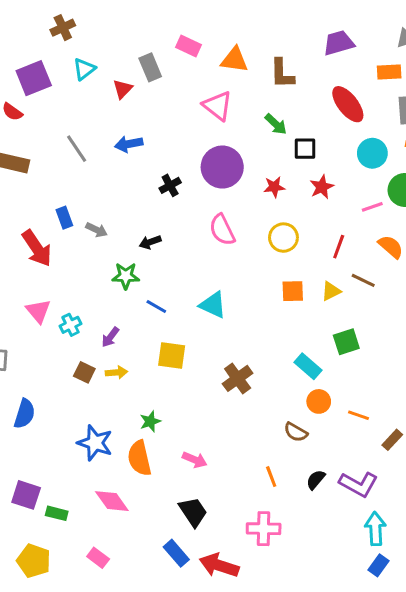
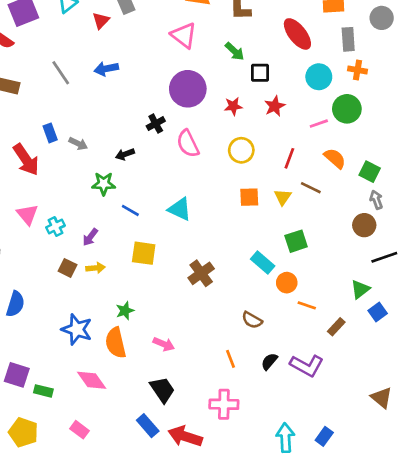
black cross: (170, 185) -> (156, 124), moved
yellow triangle: (331, 291) -> (283, 197), turned -30
orange circle: (319, 401) -> (287, 283), moved
cyan arrow: (375, 529) -> (285, 438), moved

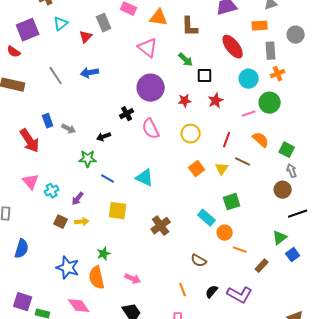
orange cross: (358, 70) -> (278, 74), turned -32
orange square: (249, 197) -> (197, 169), turned -35

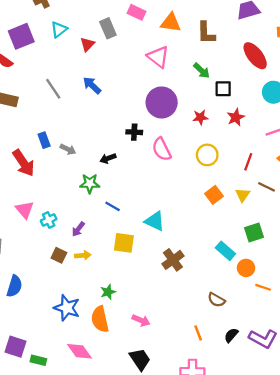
blue arrow: (90, 73) -> (92, 85), turned 54
black cross: (127, 114) -> (134, 132), turned 32
cyan triangle: (145, 178) -> (155, 221), moved

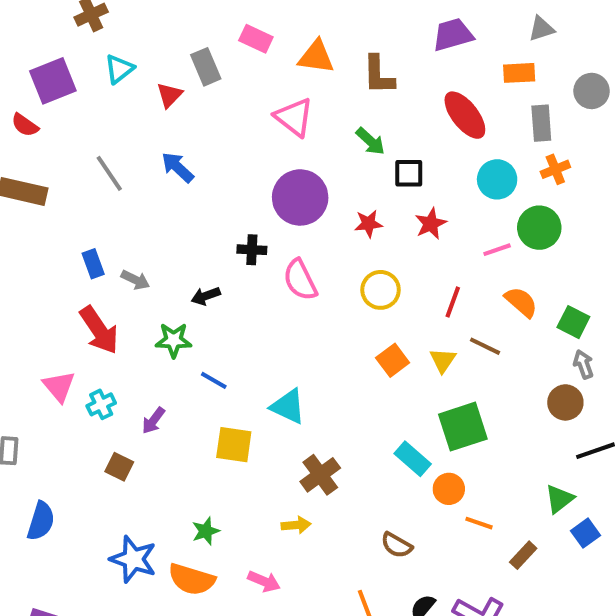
red arrow: (24, 163) -> (99, 330), moved
green square: (254, 233) -> (463, 427), size x1.4
yellow arrow: (83, 255) -> (296, 525), moved
orange semicircle: (100, 319) -> (192, 579), turned -60

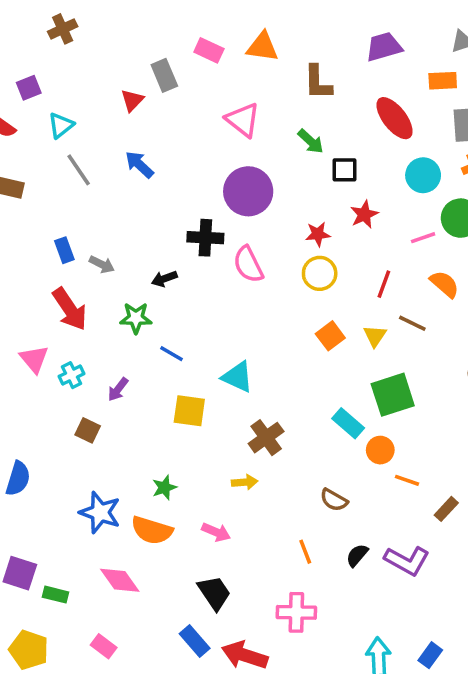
orange triangle: (316, 57) -> (262, 47), moved
cyan triangle: (119, 69) -> (61, 125), moved
purple square: (53, 81) -> (29, 88), size x0.6
red star: (368, 224) -> (318, 234), moved
black cross: (252, 250) -> (205, 238), size x1.4

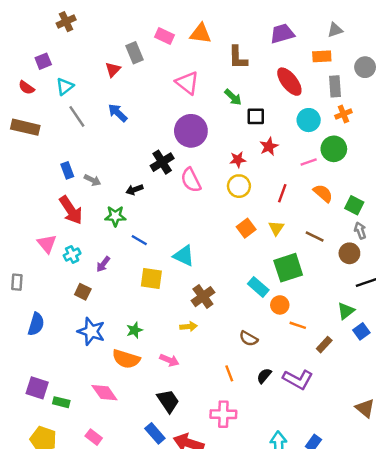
black cross: (205, 238) -> (162, 162), turned -35
brown line: (412, 323) -> (315, 236), moved
blue star: (100, 512) -> (91, 331), moved

